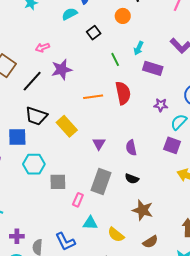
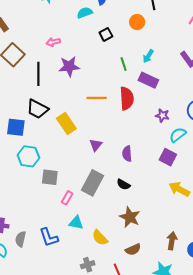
purple rectangle: (153, 68) -> (148, 80), moved
black line: (32, 81) -> (38, 74), turned -50

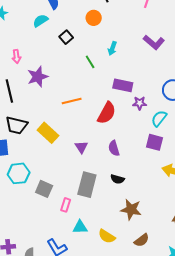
pink arrow: (53, 42) -> (16, 57), turned -72
purple rectangle: (148, 80) -> (123, 85), moved
red semicircle: (127, 98) -> (107, 113), moved, turned 45
gray square: (50, 177) -> (44, 189), turned 30

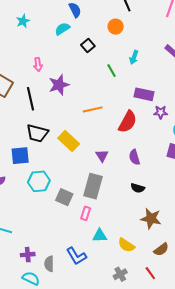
gray rectangle: (87, 185) -> (93, 186), moved

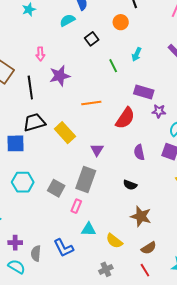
black trapezoid: (37, 133) -> (34, 122), turned 145
purple semicircle: (134, 157) -> (139, 152), moved
cyan hexagon: (39, 181) -> (23, 182), moved
red line: (150, 273) -> (145, 270), moved

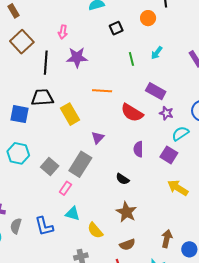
red semicircle: (125, 118) -> (132, 113), turned 75

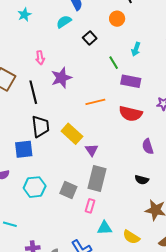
purple rectangle: (156, 91) -> (131, 81), moved
black trapezoid: (42, 97) -> (40, 126), turned 105
purple triangle: (98, 138) -> (92, 150), moved

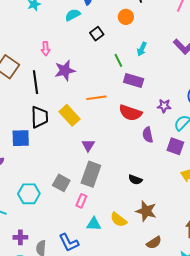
yellow rectangle: (72, 134) -> (69, 115), moved
purple semicircle: (148, 146) -> (148, 135), moved
cyan hexagon: (35, 187) -> (29, 194), moved
yellow semicircle: (131, 237) -> (119, 220), moved

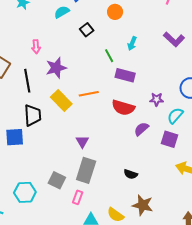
yellow rectangle: (69, 115) -> (61, 100), moved
purple semicircle: (148, 135) -> (141, 129), turned 63

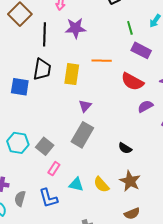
yellow rectangle: (61, 100) -> (72, 74), moved, turned 40
gray square: (57, 180) -> (45, 146), moved
pink rectangle: (78, 197) -> (54, 169), moved

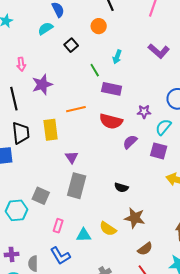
gray square: (45, 146) -> (41, 196), moved

